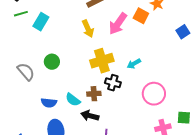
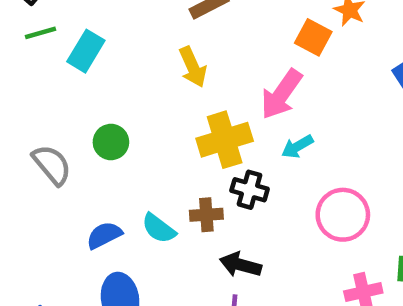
pink arrow: (118, 24) -> (281, 94), moved
blue semicircle: (49, 103) -> (104, 235), turned 147
black arrow: (90, 116) -> (241, 265), moved

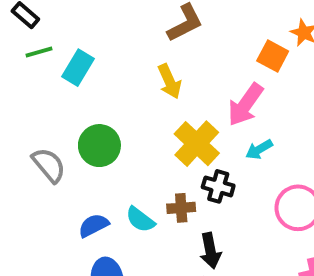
yellow cross: (225, 140) -> (197, 144), turned -30
green circle: (111, 142) -> (99, 146), size x1.4
black arrow: (241, 265) -> (210, 251), turned -116

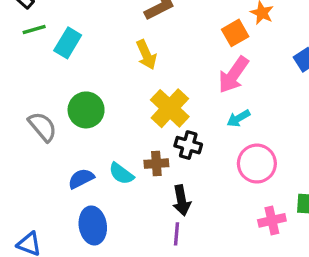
orange square: (273, 56) -> (235, 33), turned 32
pink arrow: (245, 105) -> (233, 75), moved
cyan arrow: (259, 149) -> (238, 118), moved

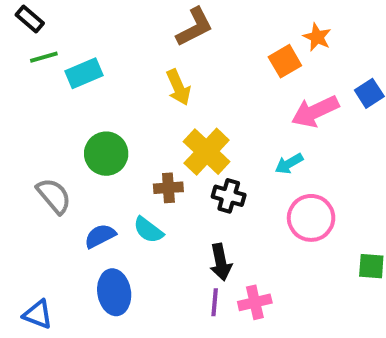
cyan rectangle: (68, 43) -> (84, 73), turned 36
pink arrow: (233, 75) -> (315, 111), moved, turned 30
gray semicircle: (43, 127) -> (54, 196), moved
brown cross: (156, 164) -> (168, 188), moved
pink cross: (272, 220) -> (255, 302), moved

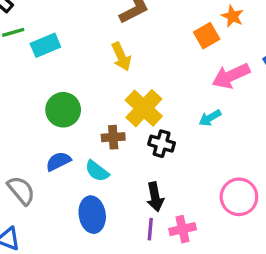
gray semicircle: (54, 196) -> (21, 190), moved
pink circle: (311, 218) -> (239, 197), moved
blue semicircle: (100, 236) -> (58, 161), moved
blue ellipse: (114, 292) -> (92, 215), moved

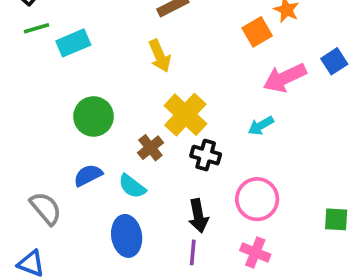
brown cross: (113, 137) -> (150, 148), turned -35
pink circle: (239, 197) -> (257, 199), moved
pink cross: (183, 229) -> (255, 252), moved, turned 35

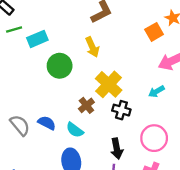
green circle: (94, 116) -> (60, 66), moved
blue semicircle: (88, 175) -> (47, 123), turned 54
gray semicircle: (46, 208) -> (20, 125), moved

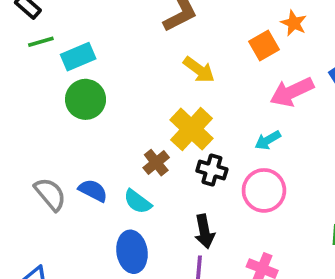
yellow arrow: (92, 47) -> (199, 70), moved, turned -30
green circle: (60, 66) -> (86, 99), moved
pink circle: (154, 138) -> (264, 190), moved

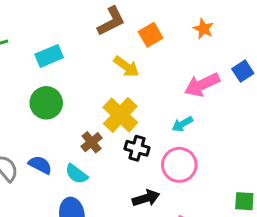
orange square: (264, 45) -> (151, 35), moved
cyan rectangle: (78, 57) -> (49, 56), moved
green circle: (86, 99) -> (46, 103), moved
black arrow: (204, 231) -> (146, 198), moved, turned -96

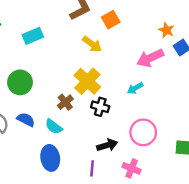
orange star: (203, 29) -> (166, 30), moved
green circle: (46, 103) -> (20, 82), moved
pink circle: (179, 165) -> (143, 132), moved

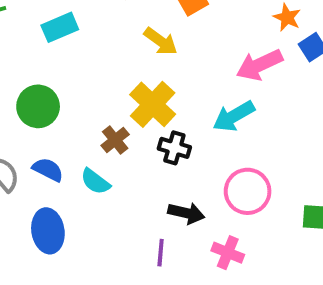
cyan arrow: (135, 88) -> (234, 116), size x1.5
black arrow: (107, 145) -> (186, 213), turned 30
blue ellipse: (50, 158) -> (48, 231), moved

